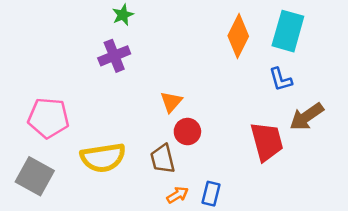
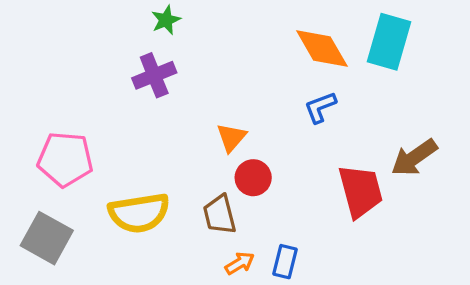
orange diamond: (238, 36) -> (322, 49), turned -57
blue L-shape: (281, 79) -> (320, 107), moved, turned 85

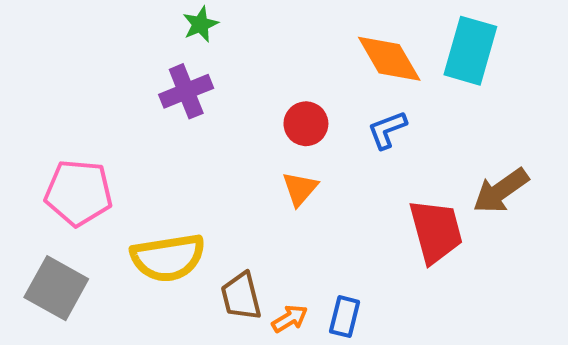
orange triangle: (231, 137) -> (300, 189), moved
red circle: (253, 178) -> (306, 124), moved
brown trapezoid: (220, 215) -> (241, 296), moved

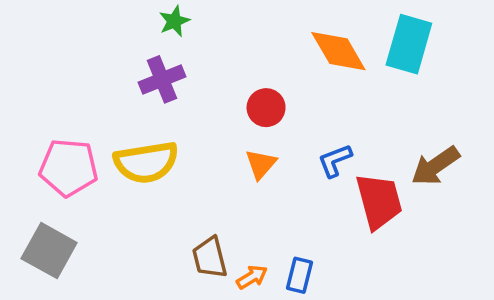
blue L-shape: (387, 130) -> (335, 161), moved
yellow semicircle: (168, 258) -> (146, 162), moved

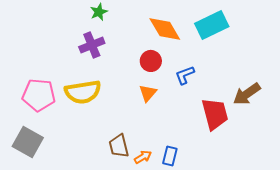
cyan rectangle: (409, 44) -> (212, 25), moved, turned 48
orange diamond: (338, 51) -> (165, 29), moved
blue L-shape: (335, 161) -> (185, 75), moved

